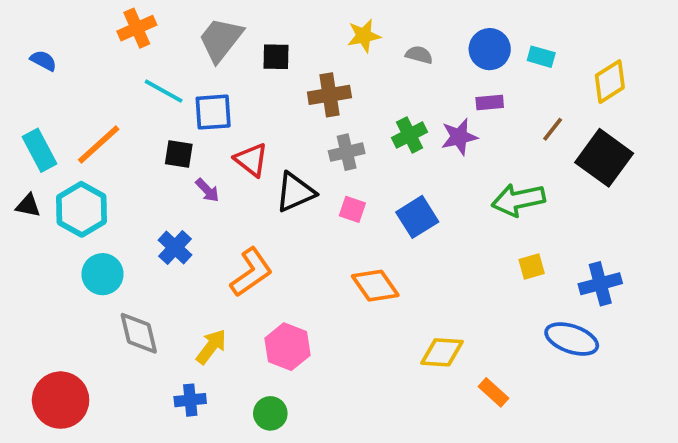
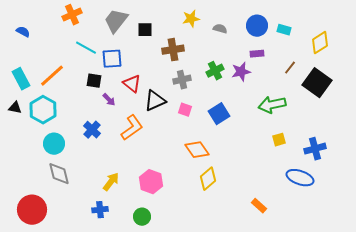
orange L-shape: (251, 272) -> (132, 128), moved
gray diamond: (139, 333) -> (59, 174), moved
yellow diamond: (442, 352) -> (208, 179), moved, turned -45

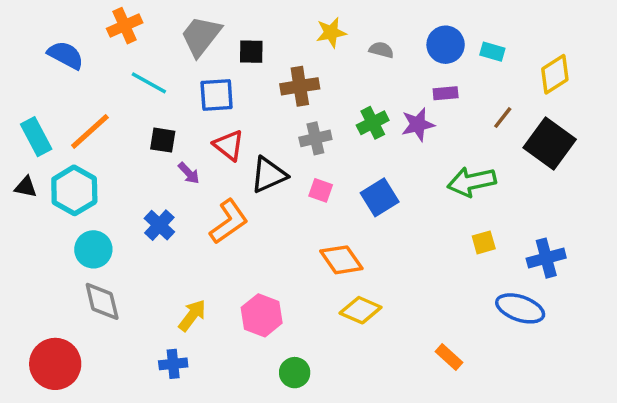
blue semicircle: (23, 32) -> (66, 55), moved, size x1.5
blue square: (112, 59) -> (217, 95), moved
yellow diamond: (208, 179) -> (361, 310), turned 65
green circle: (142, 217) -> (295, 373), moved

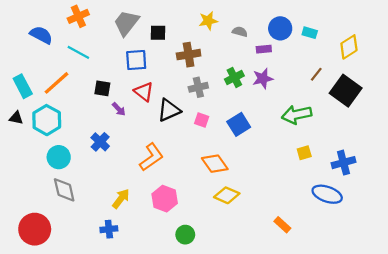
cyan line: (149, 83) -> (78, 52), moved
purple rectangle: (446, 93) -> (264, 49), moved
orange L-shape: (229, 222) -> (151, 157), moved

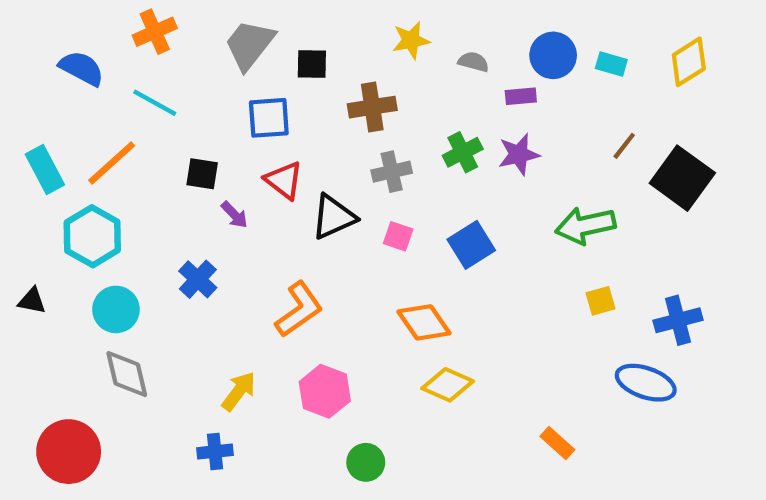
yellow diamond: (349, 47) -> (689, 62), moved
black triangle: (16, 118) -> (32, 301), moved

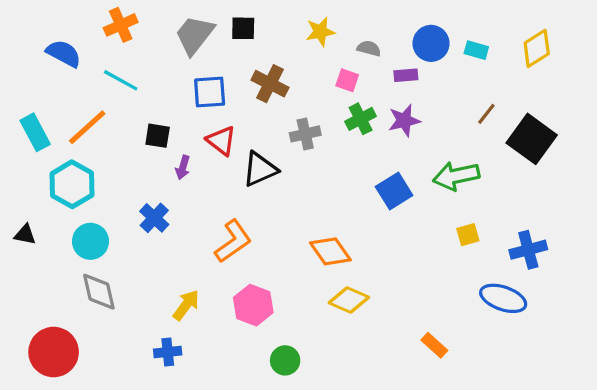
black square: (312, 64) -> (243, 28), moved
brown cross: (372, 107) -> (270, 84), moved, turned 36
purple arrow: (234, 215) -> (183, 168), turned 60
pink square: (398, 236) -> (347, 80), moved
blue square: (471, 245) -> (394, 191), moved

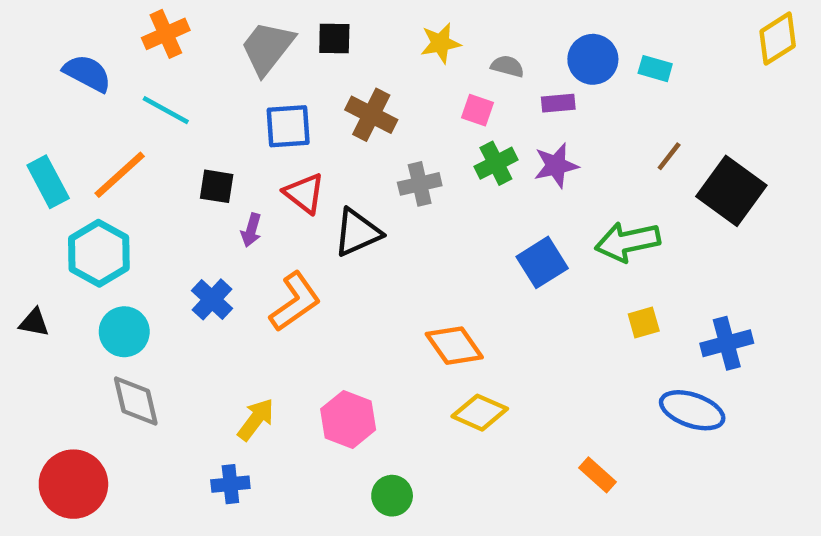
yellow diamond: (537, 48) -> (778, 39), moved
orange L-shape: (233, 241) -> (295, 302), moved

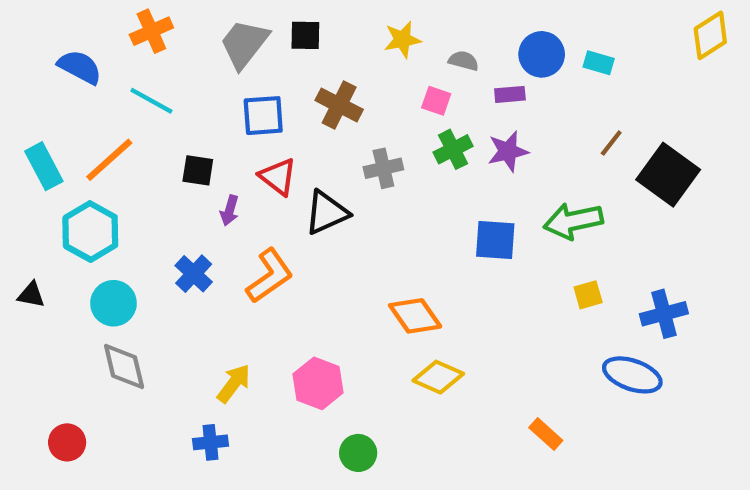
blue square: (542, 262) -> (495, 240), turned 36
red circle: (73, 484) -> (67, 442), size x0.6

